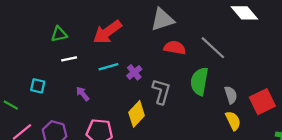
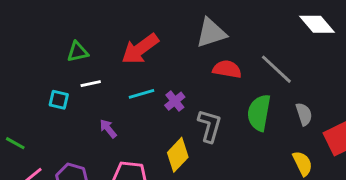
cyan square: (38, 86) -> (59, 100), moved
gray semicircle: (231, 95) -> (304, 114), moved

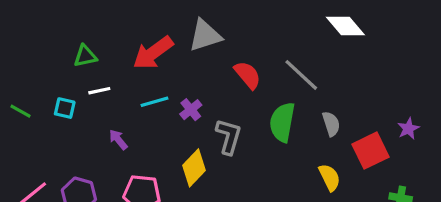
gray triangle: (211, 33) -> (205, 35), moved
red semicircle: (227, 69) -> (248, 75), turned 40
green line: (15, 143) -> (21, 111), moved

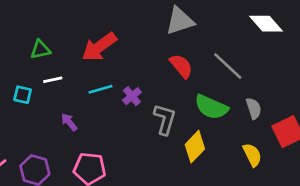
gray triangle: (205, 35) -> (180, 21), moved
green semicircle: (282, 122) -> (211, 107), turned -76
yellow diamond: (194, 168) -> (195, 147), moved

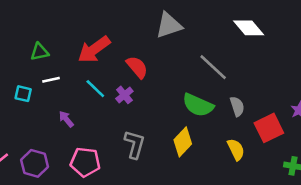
red semicircle: (181, 66) -> (137, 67), moved
cyan line: (101, 89) -> (95, 89), turned 60
gray L-shape: (165, 119) -> (135, 144), moved

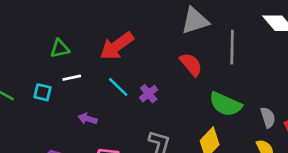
red semicircle: (137, 67) -> (191, 64), moved
gray line: (213, 67) -> (232, 47), moved, turned 48
gray semicircle: (237, 106) -> (268, 117), moved
purple arrow: (66, 119) -> (88, 119), turned -36

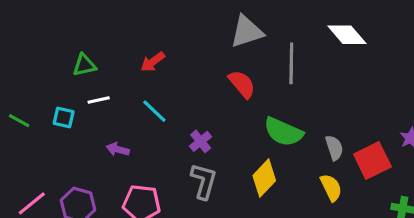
red arrow: (117, 46) -> (153, 62), size x0.6
purple cross: (149, 94) -> (201, 141), moved

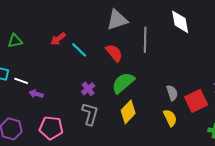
white diamond: (347, 35) -> (180, 22), turned 30
white line: (99, 100) -> (21, 81), moved, turned 32
cyan line: (154, 111) -> (79, 50), moved
green semicircle: (283, 132) -> (123, 83), moved, turned 115

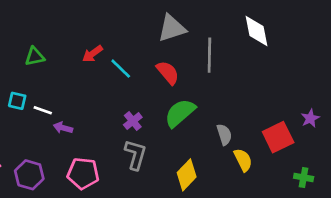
gray semicircle: (172, 93) -> (224, 134), moved
yellow diamond: (128, 112) -> (187, 175), moved

